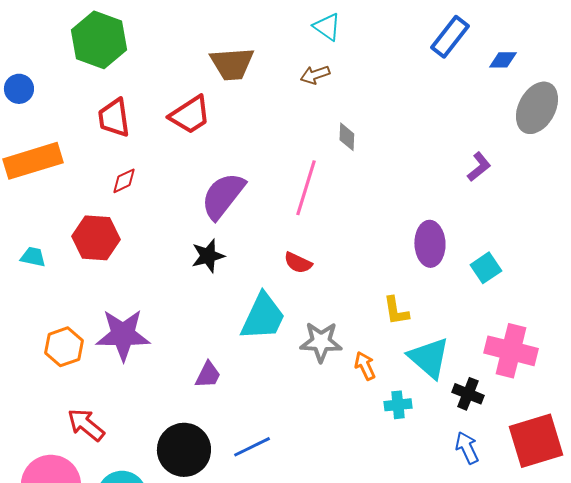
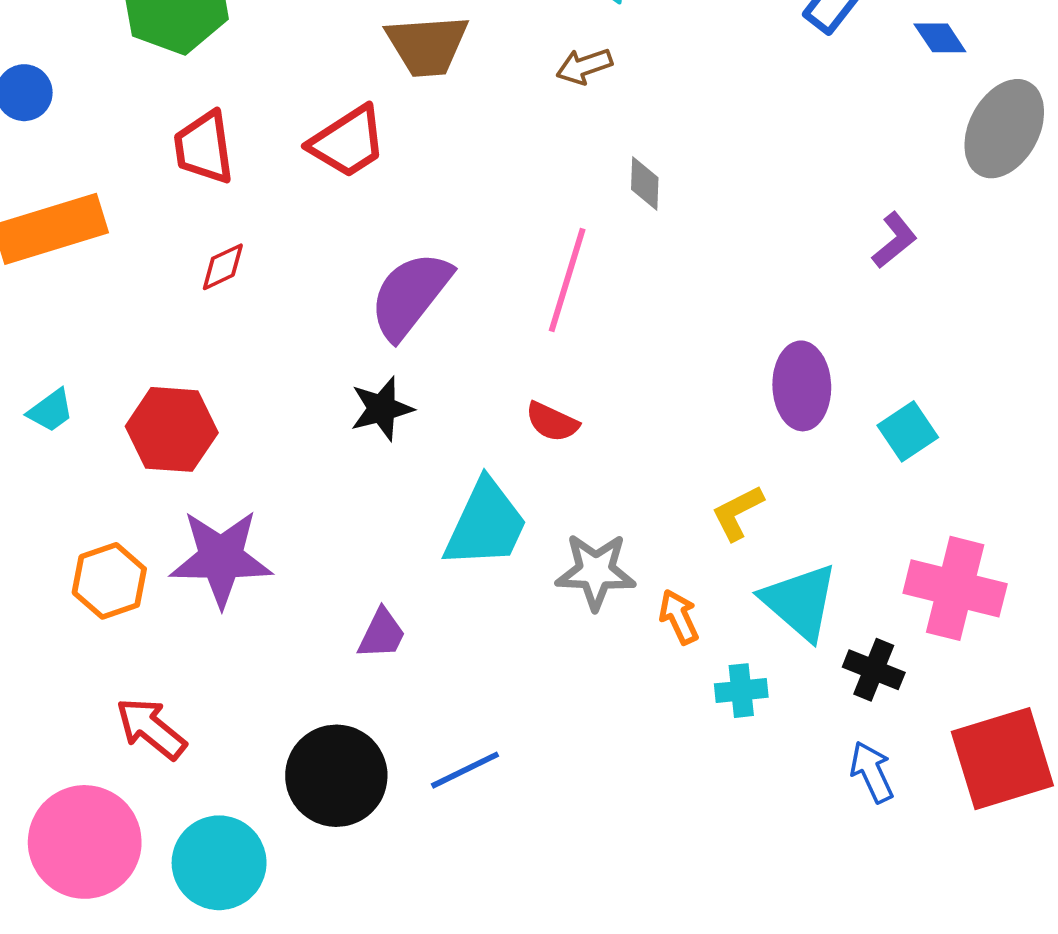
blue diamond: (503, 60) -> (940, 38), turned 56
red hexagon: (96, 238) -> (172, 429), moved
cyan trapezoid: (33, 257) -> (51, 411), turned 132
yellow L-shape: (396, 311) -> (737, 513), turned 72

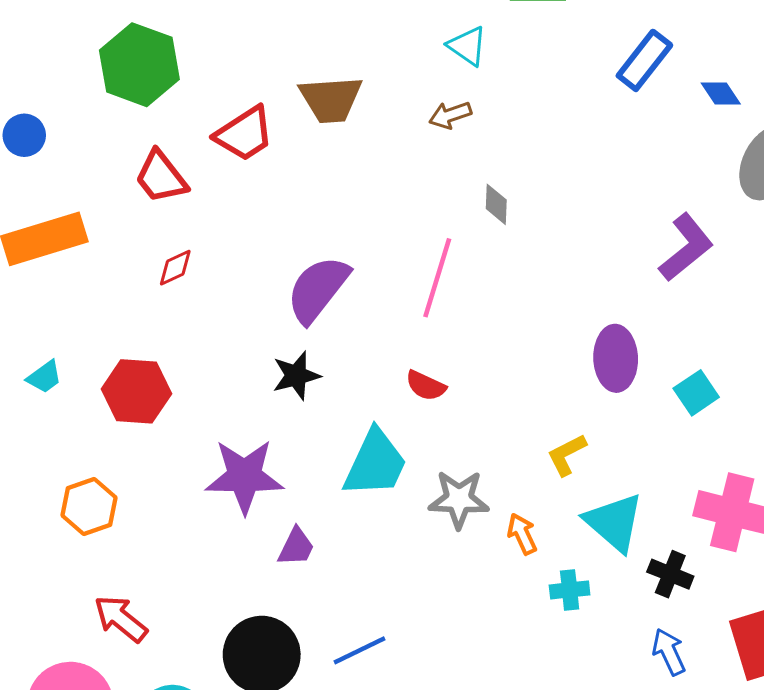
red trapezoid: (348, 142) -> (244, 134), moved
red trapezoid: (204, 148) -> (161, 177), turned -30
purple L-shape: (895, 240) -> (686, 247), size x1.6
purple star: (221, 558) -> (244, 476), moved

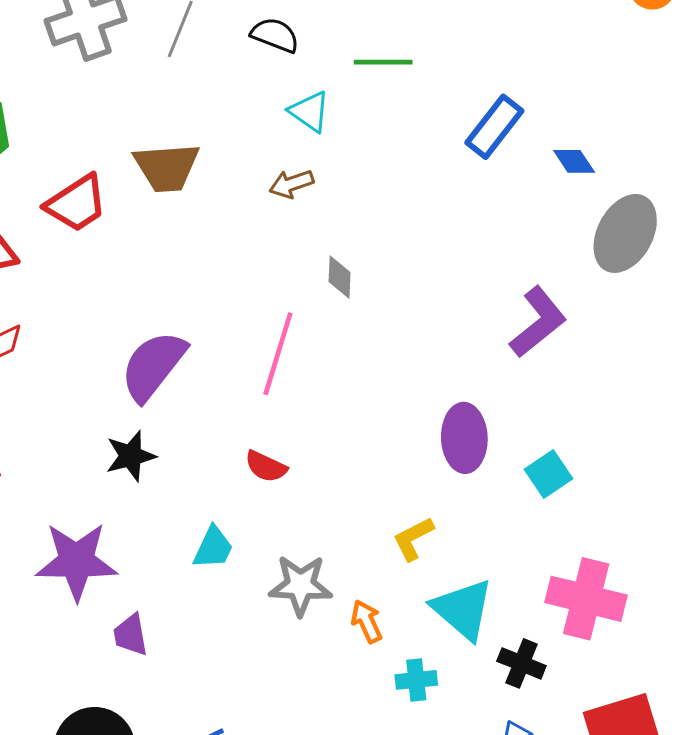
cyan trapezoid: (375, 463) -> (213, 548), size x0.6
purple trapezoid: (296, 547) -> (131, 635), turned 144

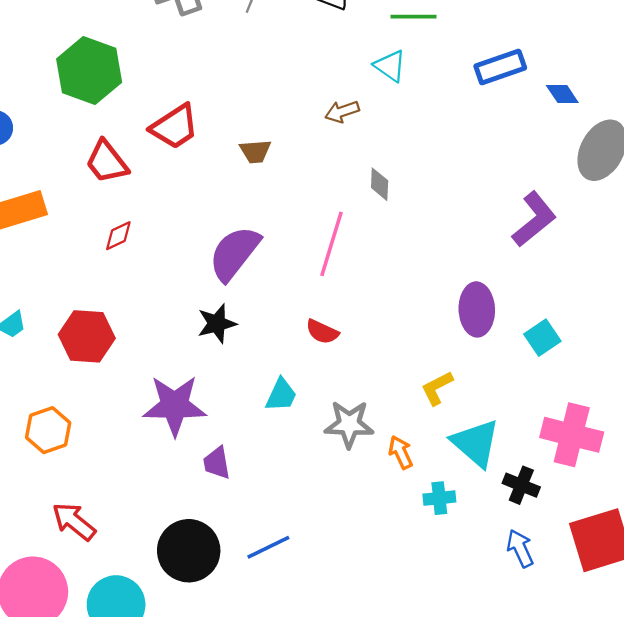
cyan triangle: (309, 112) -> (390, 66), moved
blue rectangle: (494, 127) -> (500, 67), turned 33
brown trapezoid: (167, 167) -> (255, 151), moved, size x0.6

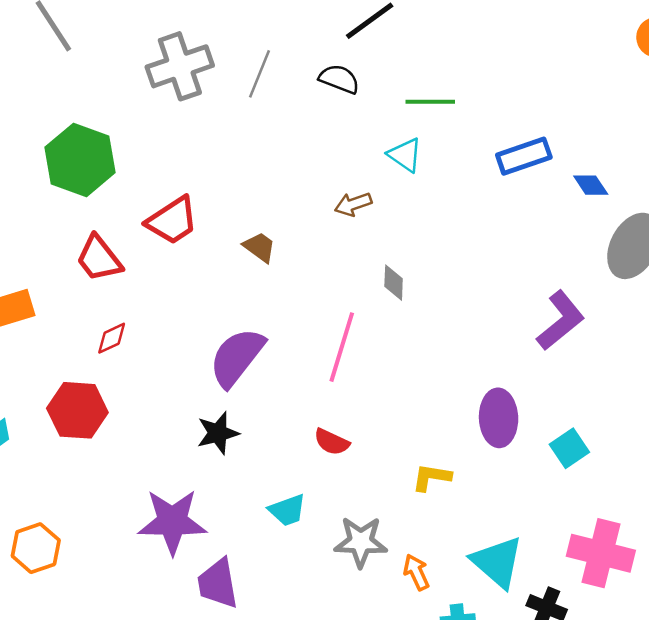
brown trapezoid: (255, 151) -> (260, 247), turned -140
red hexagon: (87, 336) -> (77, 410), moved
yellow L-shape: (437, 388) -> (432, 477), moved, turned 36
cyan trapezoid: (281, 395) -> (287, 510), turned 45
purple trapezoid: (217, 463) -> (218, 584), size x1.4

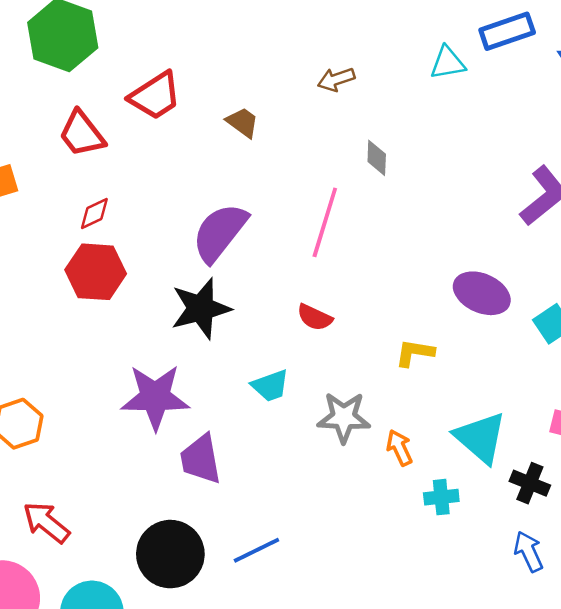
cyan triangle: (405, 155) -> (448, 63), moved, turned -45
red hexagon: (77, 410) -> (96, 272), moved
purple ellipse: (499, 418) -> (482, 293), turned -64
black star: (218, 433) -> (201, 308), size x1.4

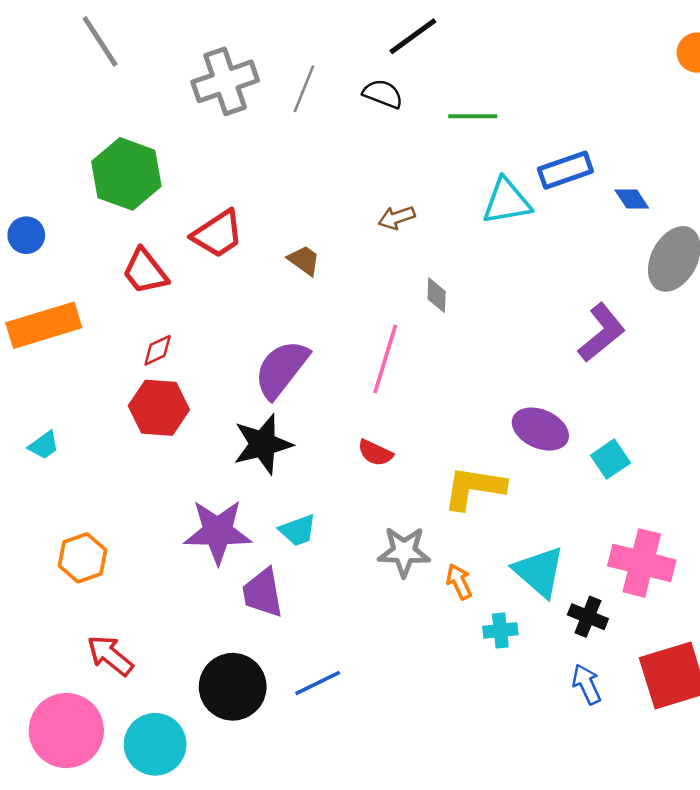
cyan triangle: (448, 63) -> (507, 201), size x1.4
yellow L-shape: (415, 353) -> (474, 488), size x1.6
cyan trapezoid: (270, 386) -> (298, 530), moved

